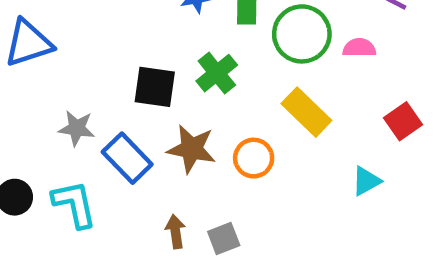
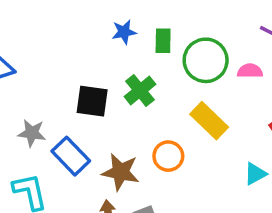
brown star: (192, 149) -> (120, 172), moved

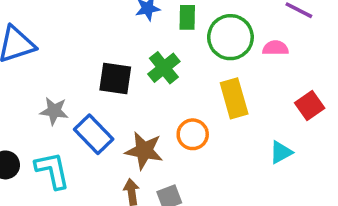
yellow rectangle: (209, 121) -> (234, 98), turned 30

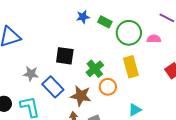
green rectangle: (187, 17) -> (105, 22), turned -64
green cross: (164, 68) -> (95, 69), moved
cyan triangle: (281, 152) -> (135, 110), moved

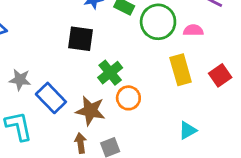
black square: (65, 56) -> (81, 39), moved
yellow rectangle: (131, 67) -> (181, 70), moved
cyan triangle: (135, 110) -> (188, 130), moved

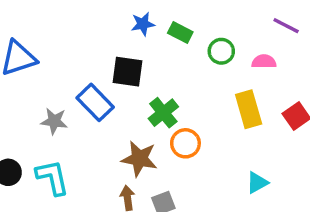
green circle: (158, 22) -> (221, 51), size x0.6
blue rectangle: (51, 98) -> (95, 102), moved

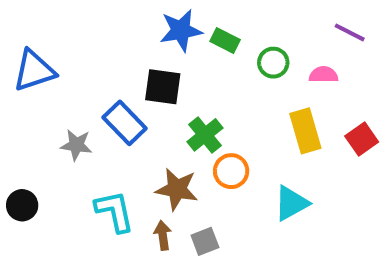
blue star: (143, 24) -> (181, 30), size x1.5
cyan L-shape: (52, 177) -> (115, 211), moved
cyan triangle: (257, 183) -> (291, 203), moved, size x1.4

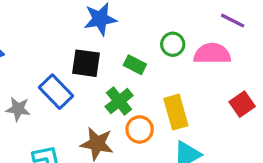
green rectangle: (225, 40) -> (135, 65), moved
pink semicircle: (323, 75) -> (212, 54), size x1.6
yellow rectangle: (305, 131) -> (176, 112), moved

